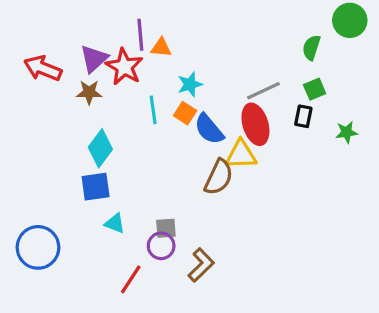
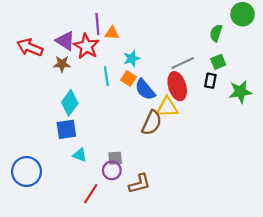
purple triangle: (94, 59) -> (65, 41), turned -45
green star: (347, 132) -> (240, 92), size x1.5
brown L-shape: (201, 265) -> (140, 184), turned 30

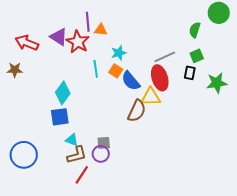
brown star: (62, 64) -> (15, 70), moved
brown L-shape: (140, 184) -> (77, 155), moved

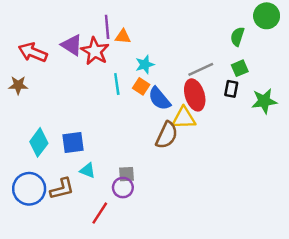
cyan diamond: (63, 93) -> (39, 142), moved
brown L-shape: (77, 155) -> (62, 189), moved

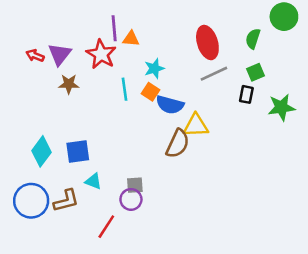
purple triangle: (72, 45) -> (60, 54), moved, turned 35
red arrow: (33, 52) -> (35, 55), size x0.6
brown star: (18, 85) -> (69, 84), moved
red ellipse: (195, 95) -> (207, 43), moved
blue semicircle: (159, 99) -> (170, 105), turned -35

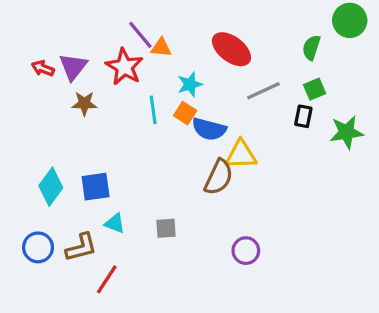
purple line: (114, 28) -> (140, 35), turned -35
red ellipse: (207, 43) -> (231, 49), moved, turned -36
purple circle: (131, 199) -> (246, 251), moved
blue circle: (31, 201) -> (38, 247), size x0.7
red line: (106, 227) -> (107, 279), moved

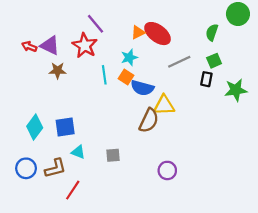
orange triangle: (161, 48) -> (138, 32), moved, turned -32
purple triangle: (73, 67) -> (50, 45), turned -42

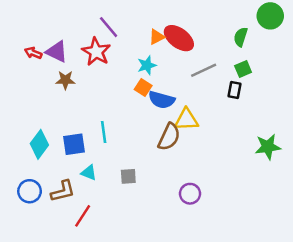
cyan line: (104, 75) -> (104, 132), moved
green star: (236, 90) -> (268, 147), moved

